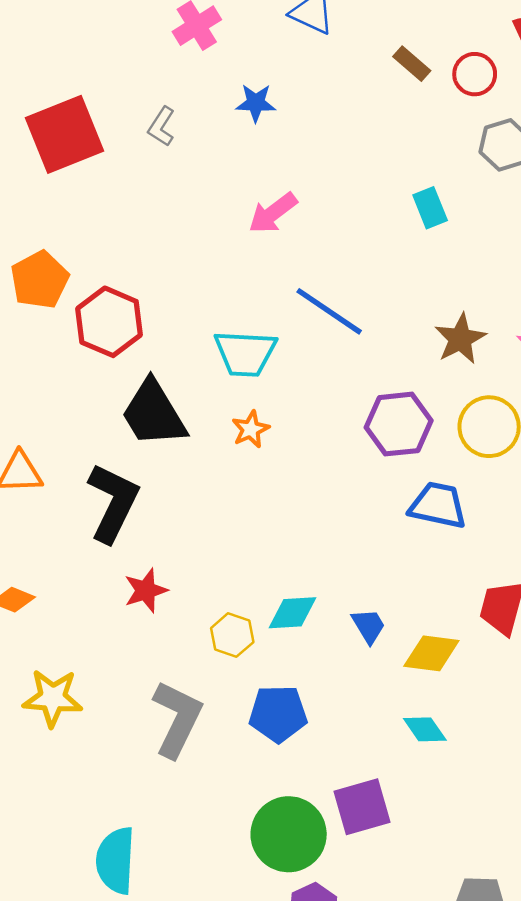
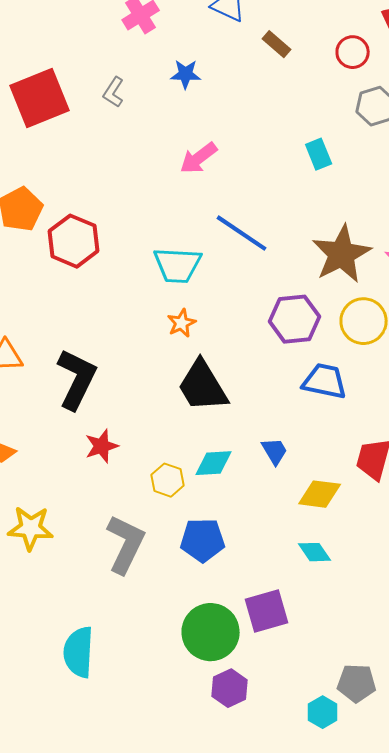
brown rectangle: (412, 64) -> (277, 44), moved
brown star: (460, 339) -> (342, 254), size x1.5
black trapezoid: (154, 414) -> (203, 386), moved
blue trapezoid: (369, 626) -> (275, 451), moved

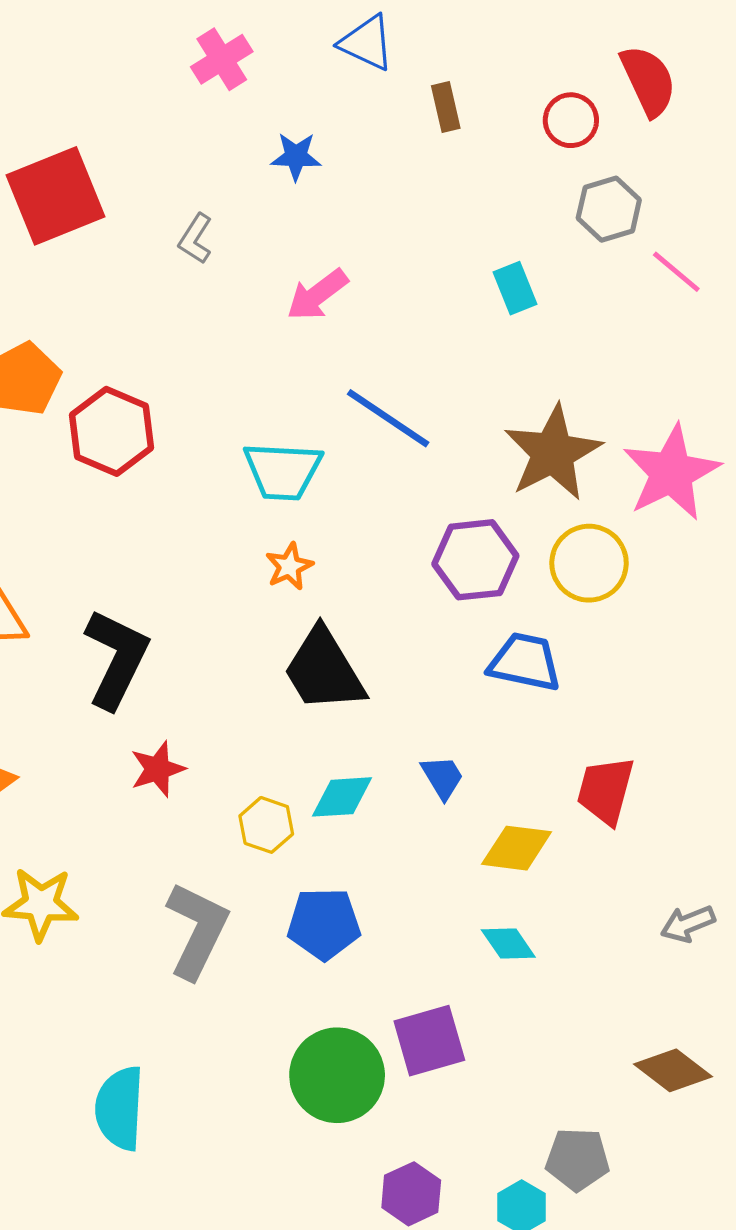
brown rectangle: (277, 44) -> (446, 107), turned 36
gray L-shape: (114, 92) -> (195, 239), moved
purple hexagon: (230, 688) -> (411, 1194), moved

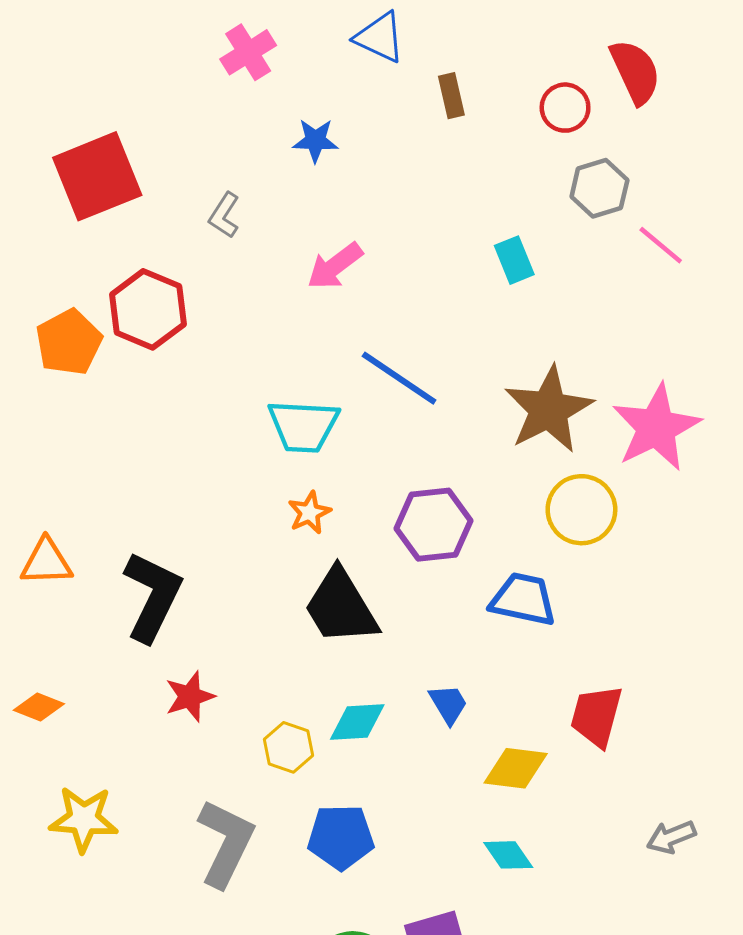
red hexagon: (111, 431) -> (148, 309), moved
purple hexagon: (475, 560) -> (433, 525), moved

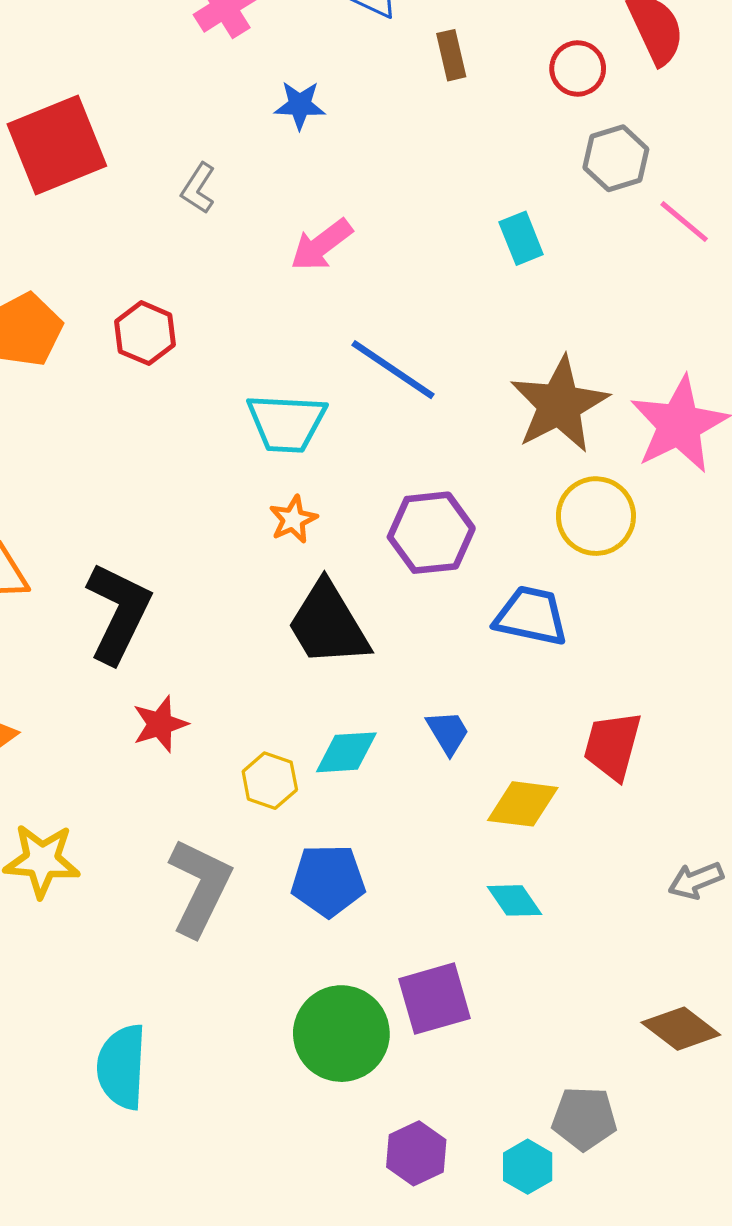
red hexagon: (148, 309) -> (145, 333), moved, size x0.7

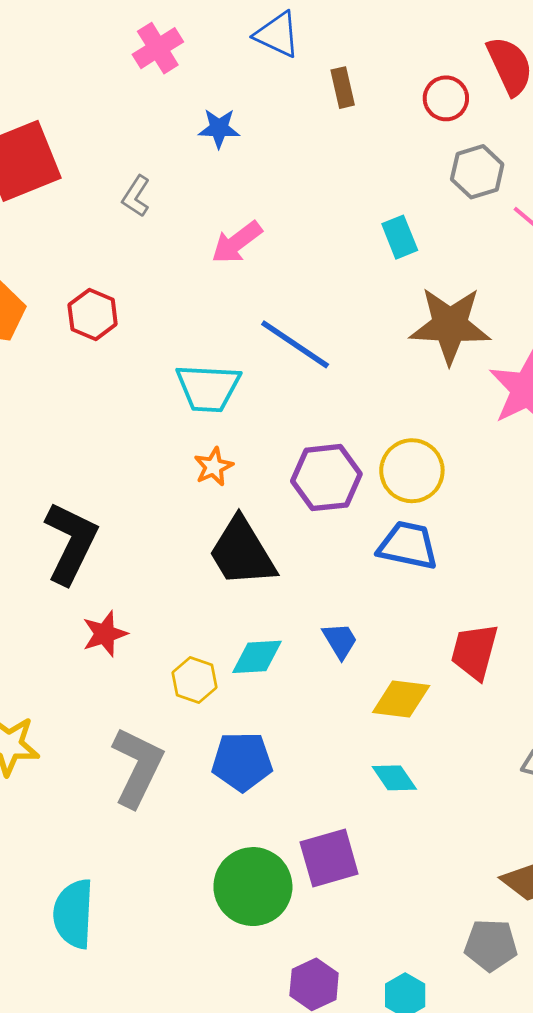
brown star: (559, 405) -> (450, 325), moved, turned 30
yellow circle: (596, 516) -> (412, 471), moved
gray pentagon: (584, 1118) -> (491, 945), moved

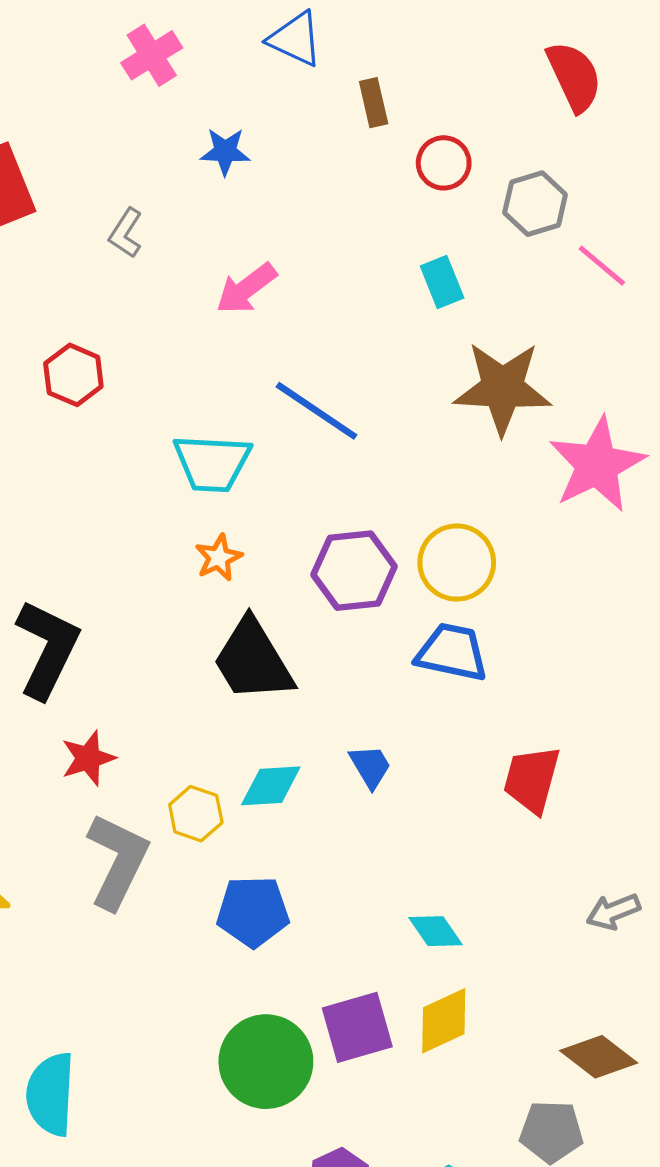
red circle: (446, 98) -> (444, 163), moved
yellow diamond: (401, 699) -> (444, 1021), moved, turned -32
gray L-shape: (137, 767) -> (117, 861), moved

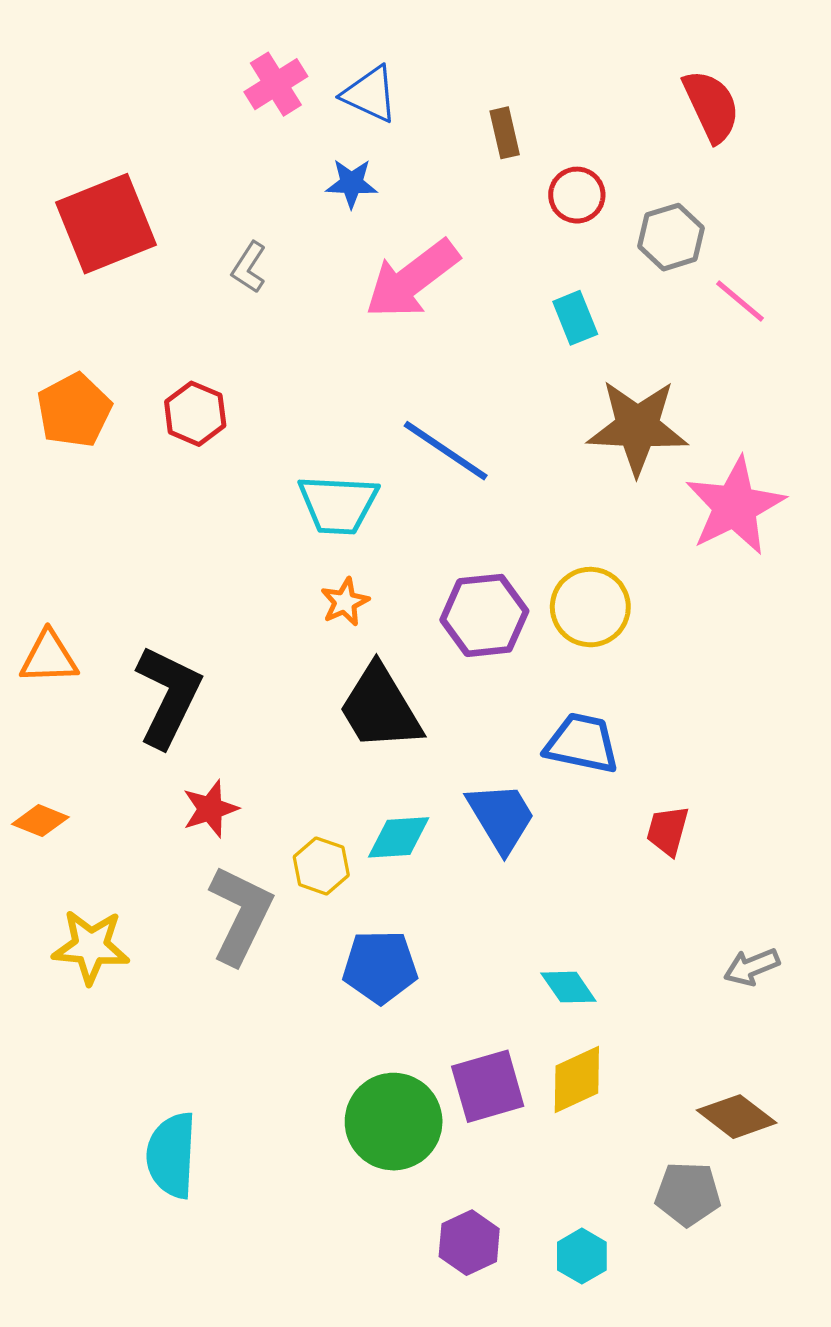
blue triangle: (295, 39) -> (370, 94), moved
pink arrow: (246, 289) -> (412, 279), moved, size x1.5
blue trapezoid: (452, 652) -> (582, 743), moved
blue trapezoid: (370, 766) -> (501, 817), size x1.6
red trapezoid: (532, 779) -> (668, 831), size x0.7

